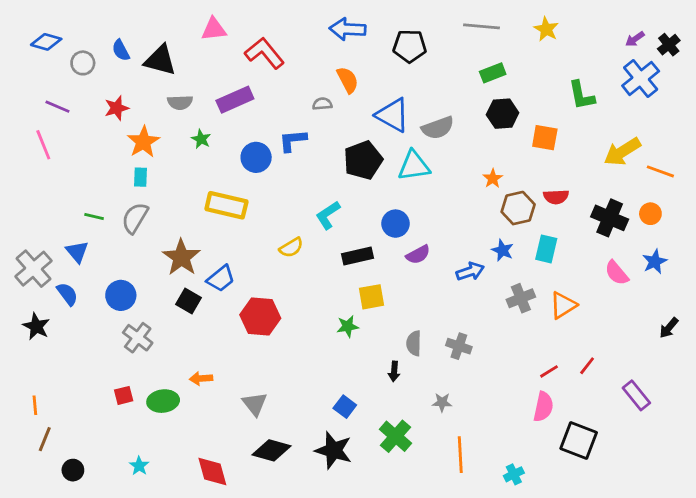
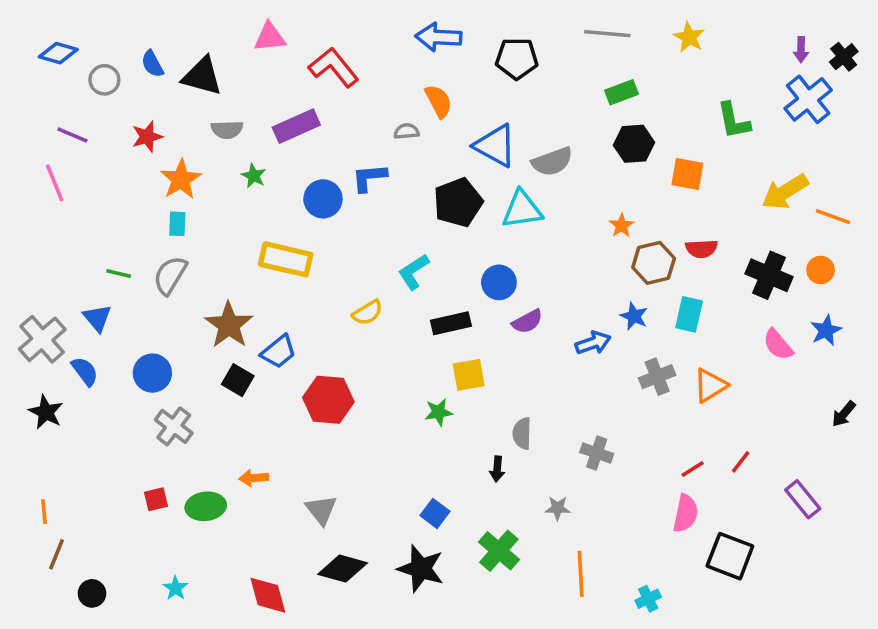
purple arrow: (635, 39) -> (801, 50), turned -54
gray cross: (459, 346) -> (597, 453), moved

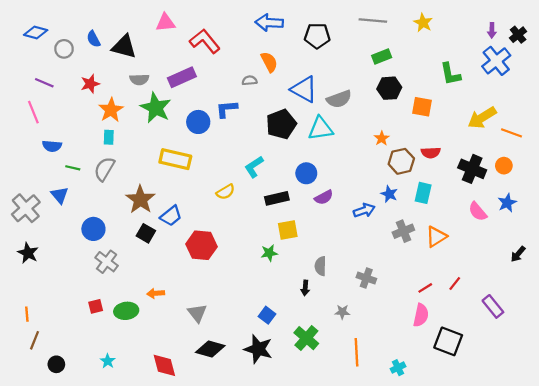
green star: (254, 176) -> (156, 108), size x2.0
blue semicircle: (85, 371) -> (52, 146), moved, turned 132

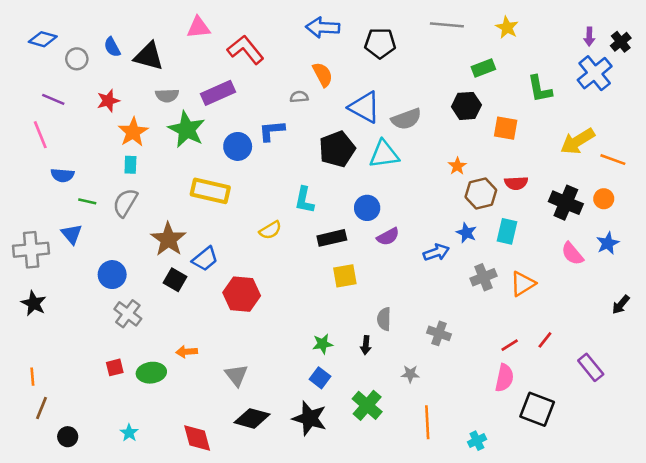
green rectangle: (382, 56) -> (483, 68), moved
cyan L-shape: (254, 167) -> (304, 200), turned -45
gray cross: (26, 208) -> (31, 250), turned 36
green star: (269, 253) -> (323, 344), moved

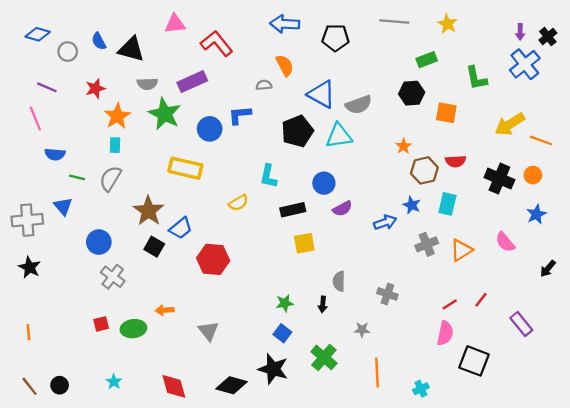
pink semicircle: (572, 254) -> (505, 242), moved
brown line: (42, 408) -> (30, 386), moved, turned -60
black diamond: (252, 418) -> (232, 385), moved

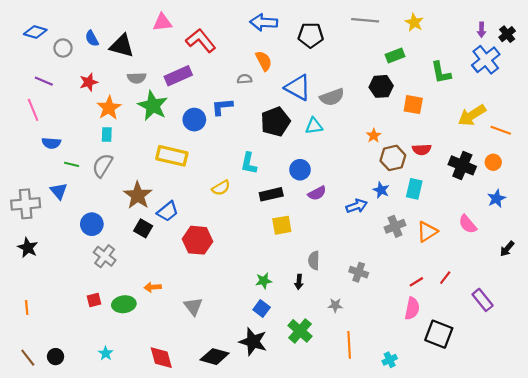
cyan triangle: (339, 136) -> (314, 126), size x0.7

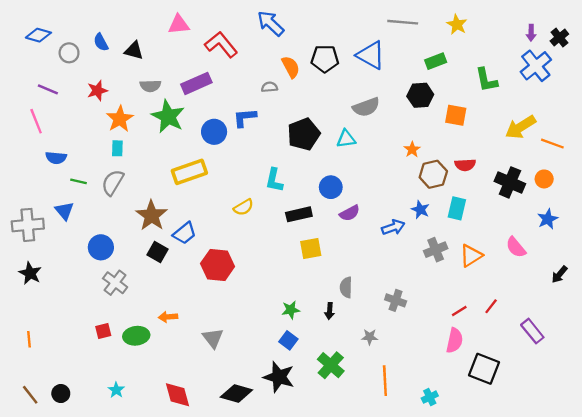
blue arrow: (264, 22) -> (271, 23), moved, turned 40
black pentagon: (311, 35) -> (325, 59), moved
black triangle: (122, 46) -> (134, 50), size x0.7
blue triangle: (298, 88) -> (371, 55), moved
yellow rectangle: (172, 156) -> (189, 172), turned -32

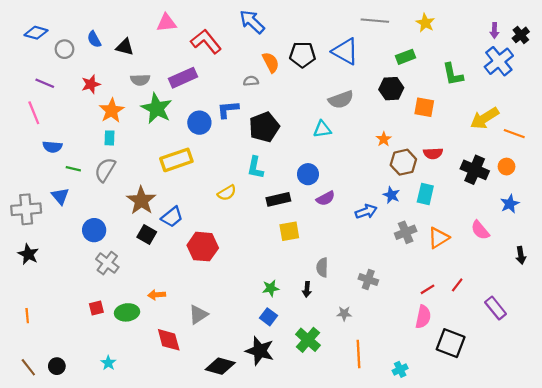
black pentagon: (304, 134) -> (264, 127), moved
black arrow: (559, 274) -> (521, 255), turned -49
gray triangle: (213, 338) -> (198, 315), turned 35
red diamond: (178, 395) -> (169, 340), moved

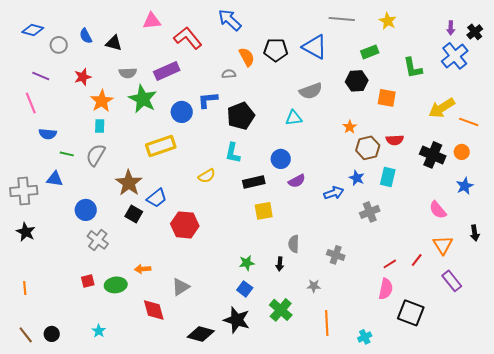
blue triangle: (60, 196) -> (55, 179), turned -42
orange triangle: (439, 238) -> (443, 245), moved, turned -30

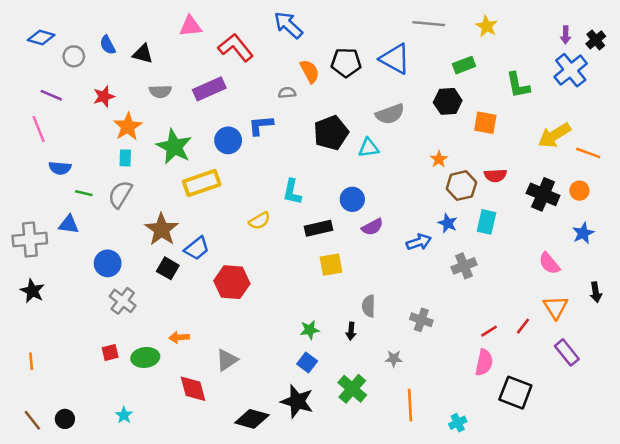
green star: (143, 99) -> (174, 147), moved
black pentagon: (241, 116) -> (331, 133), moved

